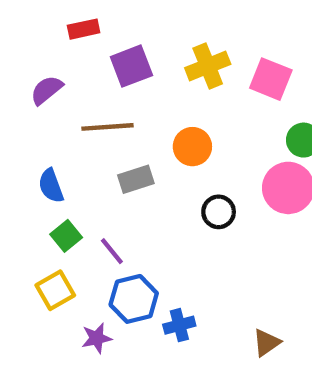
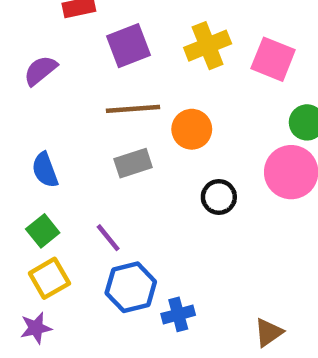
brown line: (108, 127) -> (133, 109), moved
green square: (66, 236) -> (43, 231), moved
purple star: (97, 338) -> (36, 328), moved

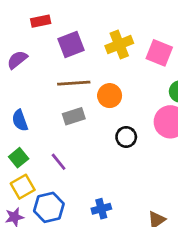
blue hexagon: (131, 287) -> (49, 207), moved

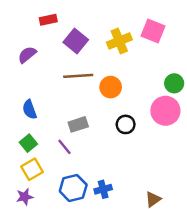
purple square: (71, 45) -> (76, 41), turned -30
pink square: (159, 53) -> (153, 31), moved
gray rectangle: (74, 116) -> (78, 124), moved
blue hexagon: (49, 207) -> (73, 188), moved

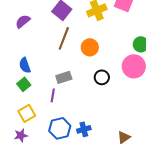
brown line: (78, 76) -> (64, 38), turned -65
green square: (28, 143) -> (24, 84), moved
purple line: (64, 147) -> (53, 95), turned 48

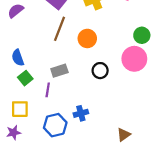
green square: (24, 84) -> (25, 78), moved
yellow square: (27, 113) -> (20, 109), turned 30
blue cross: (84, 129) -> (81, 113), moved

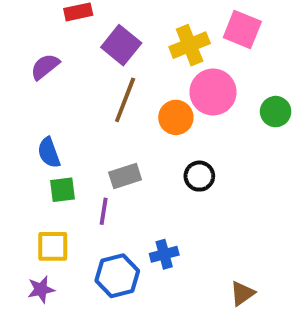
pink circle: (134, 59) -> (213, 92), moved
green square: (25, 78) -> (63, 190), turned 32

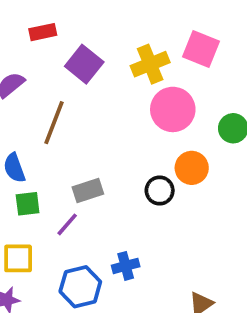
brown line: (125, 100) -> (54, 123), moved
orange circle: (176, 117) -> (192, 168), moved
purple line: (104, 211) -> (67, 224), turned 32

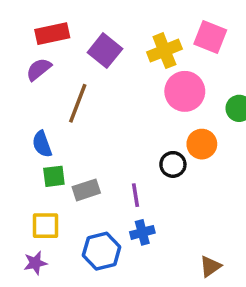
red rectangle: (43, 32) -> (52, 34), moved, size x1.4
gray rectangle: (88, 191) -> (86, 190), moved
purple line: (67, 224) -> (136, 195), moved, turned -50

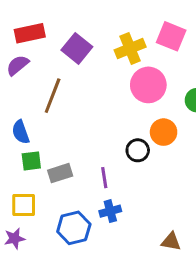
brown triangle: (210, 266) -> (171, 242), turned 45

